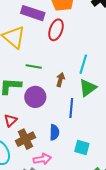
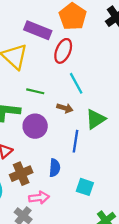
cyan line: (83, 64) -> (76, 83), moved, turned -48
brown arrow: (60, 80) -> (65, 108), turned 88

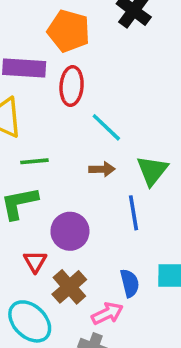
green line: (35, 91) -> (34, 161), moved
purple circle: (35, 126) -> (70, 231), moved
blue semicircle: (55, 168) -> (130, 283), moved

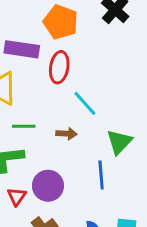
brown arrow: (102, 169) -> (66, 134), moved
red triangle: (35, 262) -> (17, 196), moved

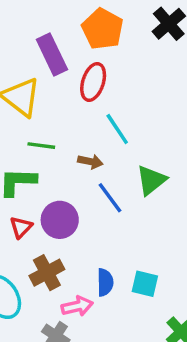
purple rectangle: (22, 49) -> (52, 54), turned 48
blue line: (101, 175) -> (110, 198), moved, turned -40

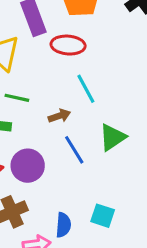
red ellipse: (93, 82) -> (68, 45), turned 72
brown arrow: (90, 162) -> (59, 116), turned -35
cyan square: (145, 284) -> (103, 216), moved

